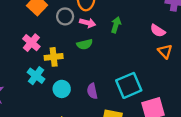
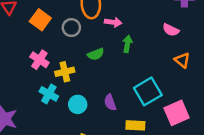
pink arrow: (88, 23) -> (113, 22), moved
green arrow: (116, 25) -> (127, 44), moved
orange triangle: (165, 51) -> (182, 60), moved

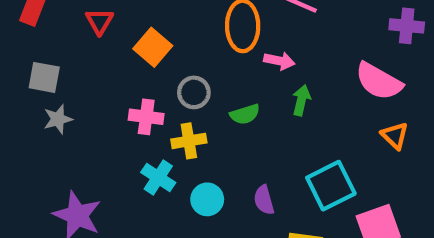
gray circle: (71, 28) -> (194, 92), moved
pink semicircle: (171, 30) -> (379, 81), size x1.6
pink cross: (39, 60) -> (146, 117), turned -30

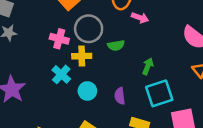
gray circle: (194, 92) -> (89, 29), size x1.5
green arrow: (301, 100) -> (148, 66), moved

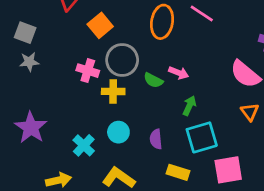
pink arrow: (140, 18) -> (179, 73), moved
green semicircle: (116, 45) -> (153, 80), turned 35
cyan cross: (61, 74) -> (84, 145), moved

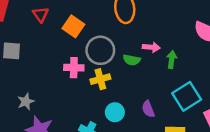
gray star: (29, 62) -> (26, 102), moved
green arrow: (189, 106) -> (172, 60), moved

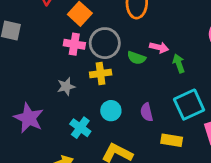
green arrow: (172, 60) -> (179, 63), turned -35
pink cross: (74, 68) -> (74, 44), moved
gray star: (26, 102) -> (66, 86), moved

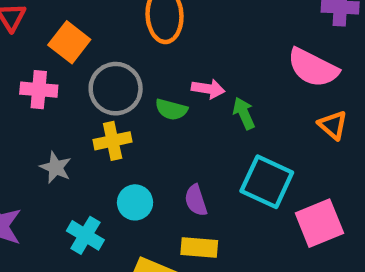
pink cross: (74, 44) -> (39, 90), moved
gray star: (66, 86) -> (56, 167), turned -30
cyan square: (189, 105) -> (267, 182), turned -36
yellow rectangle: (172, 140) -> (199, 248), moved

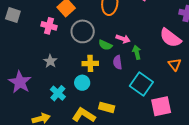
yellow cross: (113, 141) -> (90, 63), moved
purple semicircle: (196, 200) -> (118, 62), moved

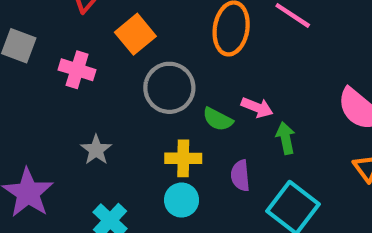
pink cross: (49, 26) -> (77, 70), moved
purple semicircle: (118, 62) -> (240, 176), moved
cyan circle: (82, 83) -> (182, 200), moved

